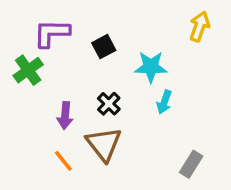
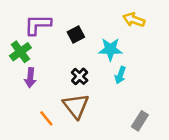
yellow arrow: (200, 26) -> (134, 20), moved, turned -90
purple arrow: (65, 116) -> (30, 78), moved

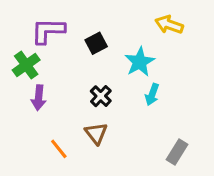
cyan star: (110, 49) -> (140, 62), turned -30
brown triangle: (76, 106) -> (96, 133), size x0.7

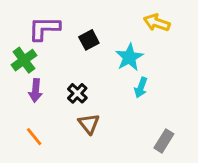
black cross: (101, 96) -> (77, 93), moved
orange line: (59, 149) -> (34, 137), moved

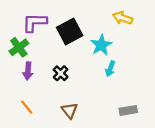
black square: (89, 40) -> (70, 32), size x1.6
brown triangle: (89, 124) -> (70, 110), moved
gray rectangle: (164, 141) -> (128, 110), turned 48

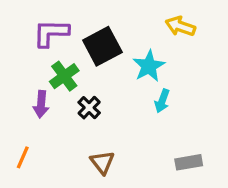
green cross: (19, 47) -> (64, 76), moved
orange line: (27, 107) -> (23, 157), moved, turned 63

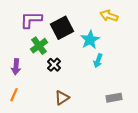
purple arrow: (41, 104) -> (16, 67), moved
brown triangle: (102, 162) -> (62, 98), turned 35

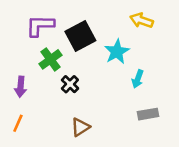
cyan arrow: (98, 61) -> (138, 79), moved
gray rectangle: (114, 98) -> (148, 114), moved

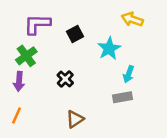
black square: (80, 36) -> (75, 34), size x0.6
green cross: (50, 59) -> (26, 56), moved
gray rectangle: (148, 114) -> (122, 97), moved

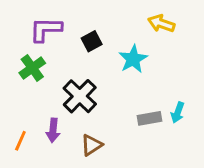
cyan arrow: (129, 74) -> (178, 112), moved
black cross: (65, 79) -> (80, 96), size x1.6
purple arrow: (19, 81) -> (53, 130), moved

